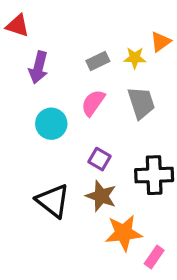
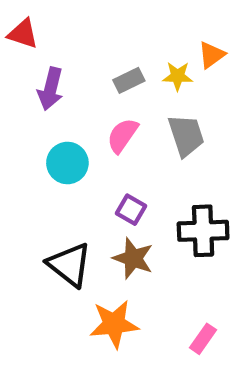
orange star: (124, 233) -> (114, 324), moved

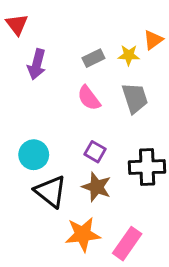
red triangle: (23, 34) -> (17, 25), turned 35
pink semicircle: (123, 135) -> (89, 98), turned -72
cyan circle: (67, 163) -> (34, 155), moved
pink rectangle: (203, 339) -> (127, 244), moved, size x1.5

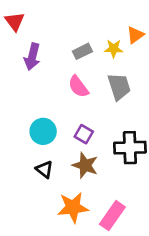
cyan circle: (34, 155) -> (43, 131), moved
black triangle: (51, 191) -> (44, 169), size x0.6

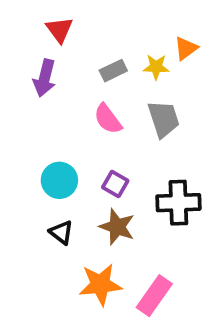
red triangle: (15, 21) -> (59, 30), moved

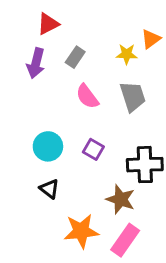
red triangle: (59, 30) -> (48, 24), turned 40
gray rectangle: (113, 71) -> (75, 57), moved, turned -30
brown star: (117, 227) -> (121, 199), moved

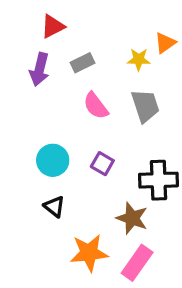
gray rectangle: (75, 57) -> (82, 63), turned 30

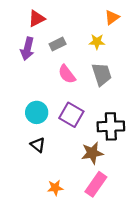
orange triangle: (165, 43) -> (112, 17), moved
purple square: (102, 164) -> (71, 115), size x1.5
brown star: (132, 218) -> (92, 153), turned -30
orange star: (89, 253) -> (55, 188), moved, size x0.6

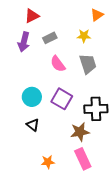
pink rectangle: (96, 184) -> (83, 159), turned -60

